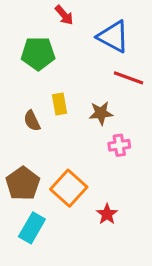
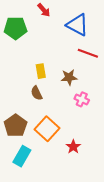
green pentagon: (38, 53) -> (15, 28), moved
brown semicircle: (32, 121) -> (37, 93), moved
pink cross: (119, 145) -> (82, 99), turned 32

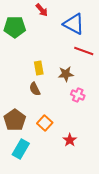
orange square: (47, 129) -> (45, 123), size x0.7

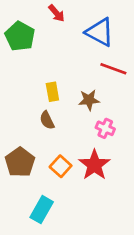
green pentagon: (15, 27) -> (20, 36), turned 30
red star: (70, 140) -> (94, 165), moved, size x1.6
cyan rectangle: (21, 149) -> (42, 210), moved

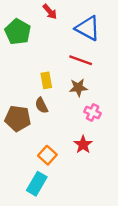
red line: (113, 69) -> (81, 60), moved
brown pentagon: (20, 162) -> (18, 118), moved, turned -30
red star: (94, 165) -> (83, 145), size x0.7
orange square: (61, 166) -> (47, 155), moved

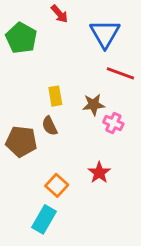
blue triangle: (88, 28) -> (105, 34), turned 32
red line: (81, 60) -> (120, 73), moved
pink cross: (93, 112) -> (113, 123), moved

